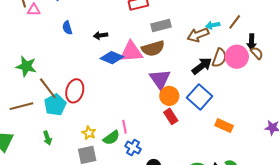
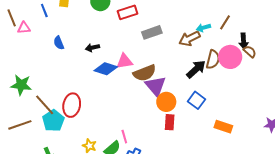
brown semicircle: (153, 48) -> (145, 73), moved
pink triangle: (131, 52) -> (124, 61), size x0.7
blue square: (200, 97) -> (196, 100), size x0.7
red rectangle: (171, 116) -> (170, 122), turned 42

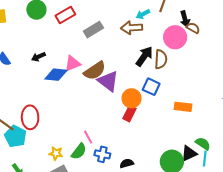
brown arrow: (190, 39) -> (132, 28), turned 35
brown semicircle: (213, 60) -> (161, 59), moved
orange circle: (166, 102) -> (132, 98), moved
red rectangle: (170, 122) -> (129, 114), turned 35

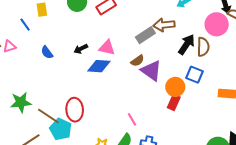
brown arrow: (132, 28) -> (164, 25), moved
gray rectangle: (93, 30) -> (145, 35), moved
pink triangle: (73, 63) -> (107, 48), moved, turned 36
brown semicircle: (95, 71) -> (137, 61), size x0.6
pink line: (88, 137) -> (132, 119), moved

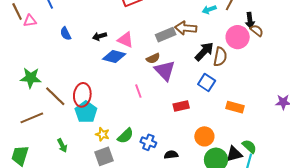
orange circle: (175, 87) -> (204, 136), moved
red rectangle: (174, 102) -> (181, 106), turned 42
pink line: (132, 119) -> (138, 91), moved
cyan pentagon: (61, 129) -> (86, 112), moved

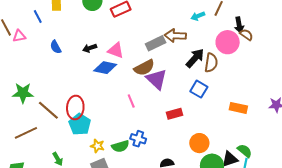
brown semicircle: (153, 58) -> (144, 68), size x1.5
orange rectangle: (235, 107) -> (238, 108), moved
green semicircle: (125, 136) -> (120, 146), turned 30
blue cross: (148, 142) -> (138, 139), moved

